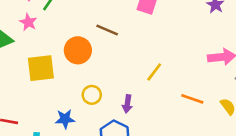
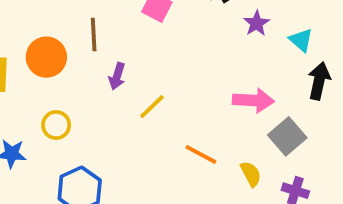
brown line: (107, 30) -> (94, 35), turned 55
purple arrow: (127, 104) -> (117, 76), moved

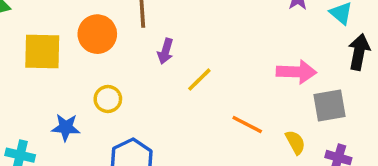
gray square: (287, 136) -> (330, 106), turned 32

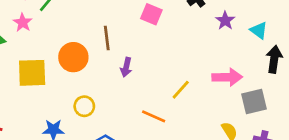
yellow line: (199, 80) -> (181, 90), moved
orange line: (247, 124) -> (154, 116), moved

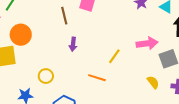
brown line: (107, 38) -> (64, 16), moved
orange circle: (73, 57) -> (21, 35), moved

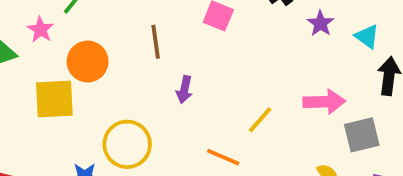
brown line: (64, 16) -> (156, 42), moved
yellow circle: (46, 76) -> (127, 144), size x1.6

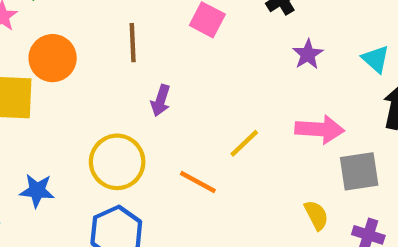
purple star: (320, 23) -> (308, 54), moved
yellow circle: (127, 144) -> (117, 162), moved

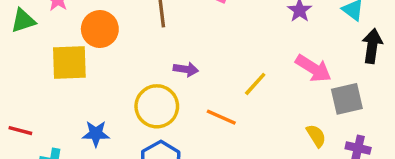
purple arrow: (161, 101) -> (186, 69), moved, turned -95
pink arrow: (320, 129) -> (313, 68), turned 33

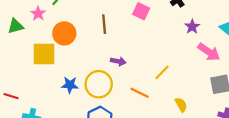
pink arrow: (313, 68) -> (209, 52), moved
blue star: (96, 134) -> (70, 85), moved
yellow semicircle: (316, 136) -> (181, 105), moved

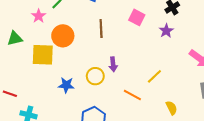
green triangle: (16, 26) -> (15, 38), moved
purple star: (192, 27) -> (166, 31), moved
purple arrow: (118, 61) -> (113, 64), turned 72
yellow circle: (99, 84) -> (95, 76), moved, size x0.7

